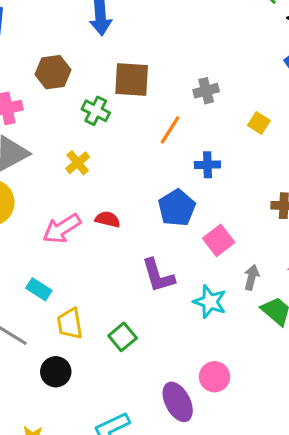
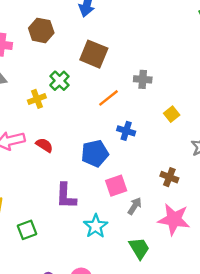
green cross: (96, 111) -> (59, 81), moved
gray arrow: (252, 277) -> (135, 206), moved

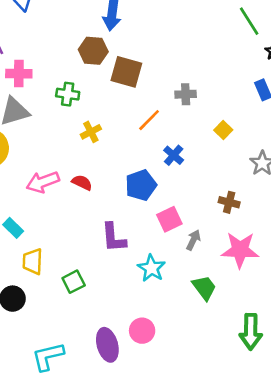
brown hexagon: (41, 30) -> (93, 51), moved
green cross: (59, 81) -> (68, 94), moved, turned -30
yellow cross: (37, 99) -> (91, 132), moved
blue cross: (126, 131) -> (174, 155), turned 30

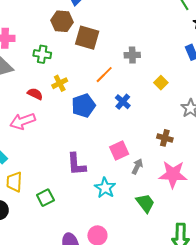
red semicircle: (82, 183) -> (35, 94), moved
blue pentagon: (141, 185) -> (83, 106), moved

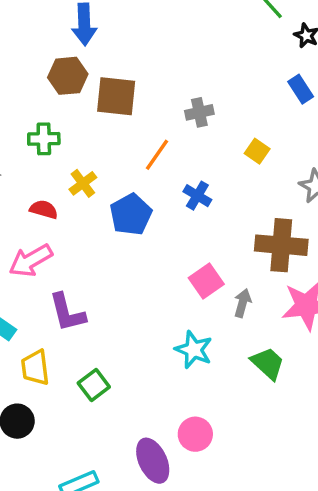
brown cross: (165, 138) -> (281, 245), size x1.8
purple L-shape: (76, 164) -> (67, 312), moved

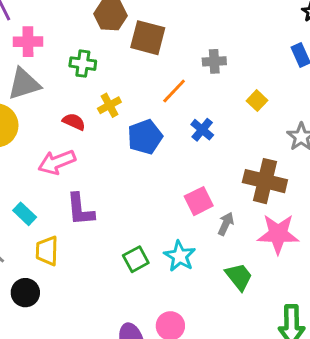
green square: (94, 385) -> (136, 259), moved

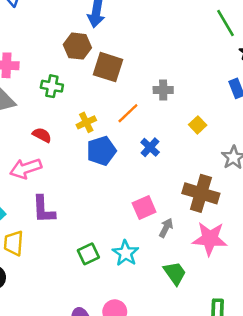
yellow cross: (109, 105) -> (86, 122), moved

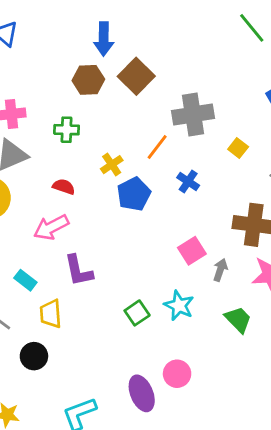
brown square: (108, 67) -> (136, 76), moved, turned 36
gray cross: (163, 90) -> (193, 115), size x1.8

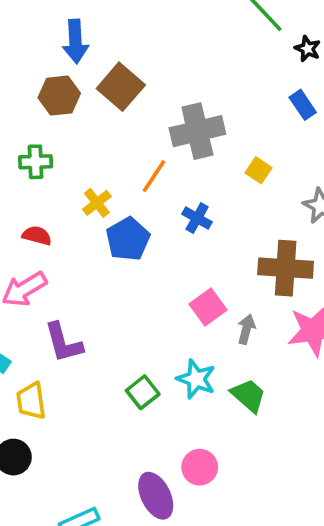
green trapezoid: (238, 320) -> (248, 395), moved

